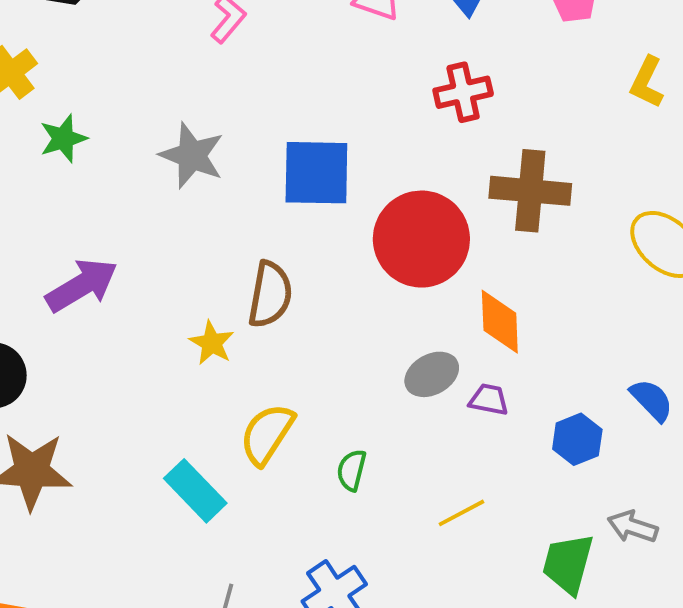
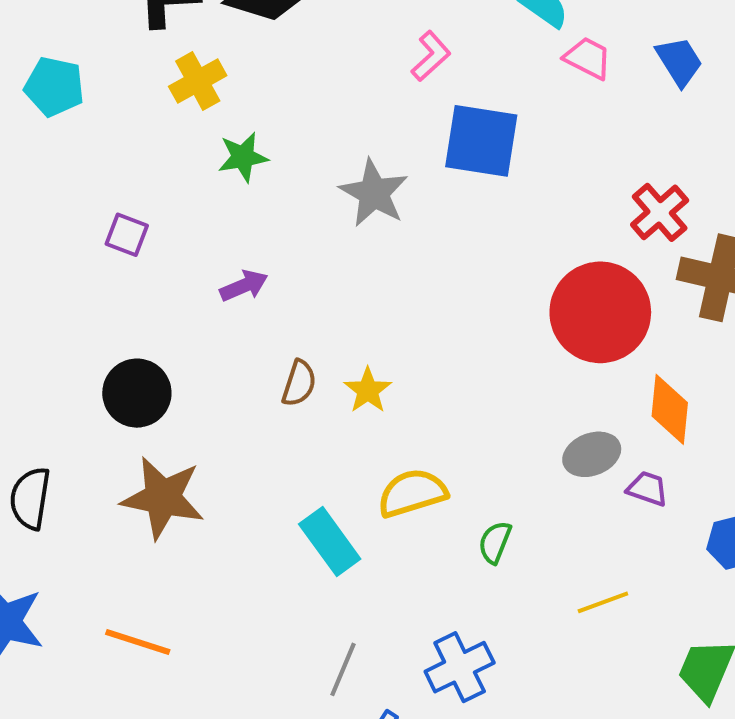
red cross: (463, 92) -> (660, 212), moved, turned -36
blue square: (316, 173) -> (481, 141), moved
purple arrow: (82, 285) -> (244, 286), moved, size x0.6
brown semicircle: (270, 294) -> (299, 383), moved, size x0.7
yellow semicircle: (267, 434) -> (412, 493), turned 32

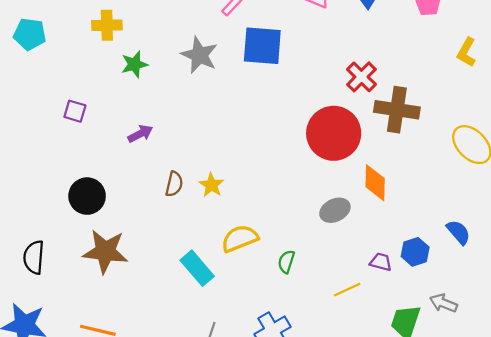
yellow cross: (198, 81) -> (107, 25), turned 32
gray star: (374, 193) -> (199, 55), moved
purple trapezoid: (647, 489) -> (381, 262), moved

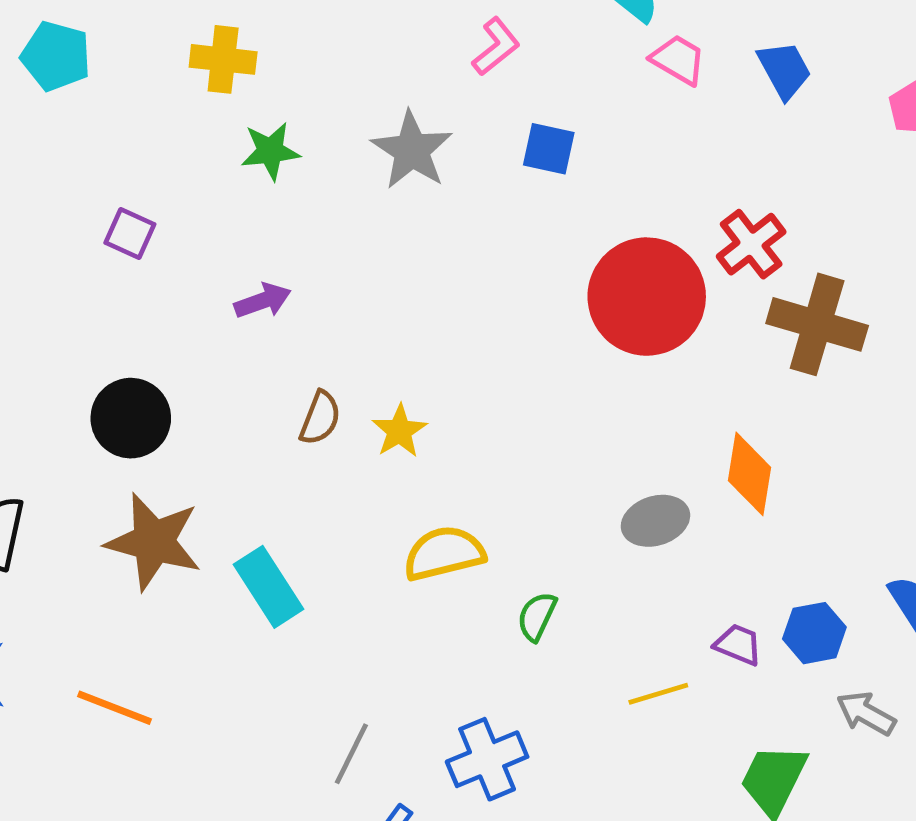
blue square: (262, 46) -> (549, 149), size x0.6
red circle: (334, 133) -> (647, 297), moved
cyan rectangle: (197, 268) -> (268, 587), moved
gray arrow: (443, 303) -> (866, 713), moved

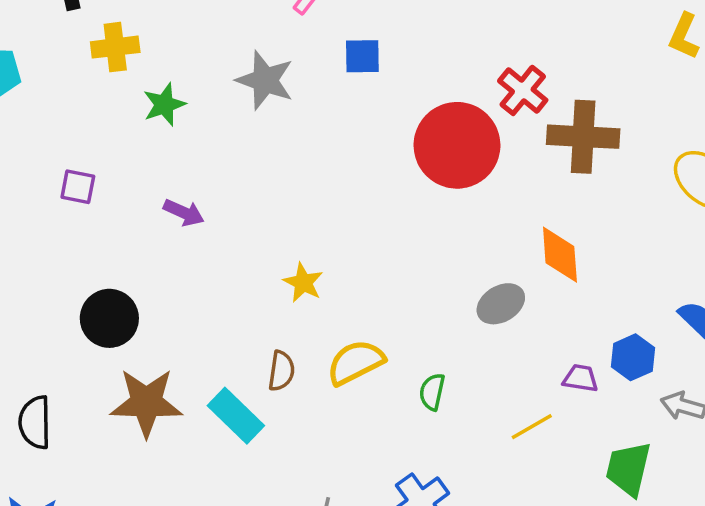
purple arrow: (263, 301) -> (184, 213), turned 57
brown semicircle: (320, 418) -> (281, 371), moved

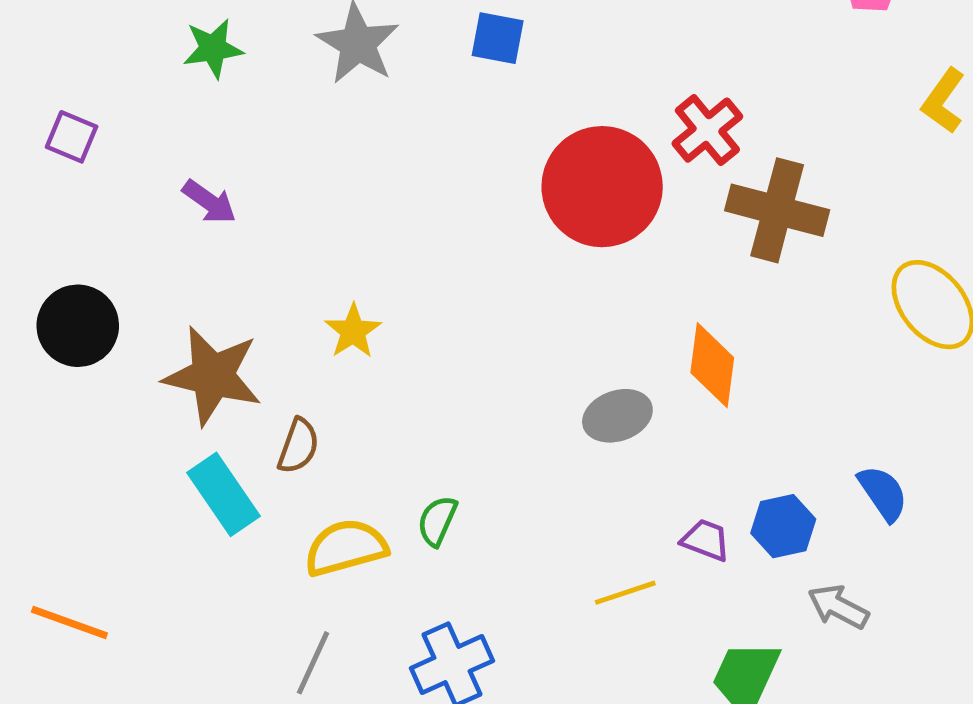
yellow semicircle: (355, 362) -> (346, 548), moved
green semicircle: (432, 392) -> (437, 521), moved
brown star: (146, 403) -> (213, 376), moved

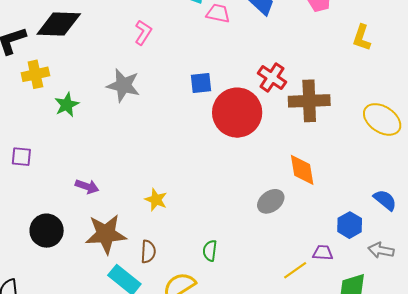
blue square: (498, 38) -> (201, 83), moved
purple arrow: (209, 202) -> (87, 186), moved
green semicircle: (437, 521) -> (210, 251), moved
purple trapezoid: (706, 540) -> (323, 253), moved

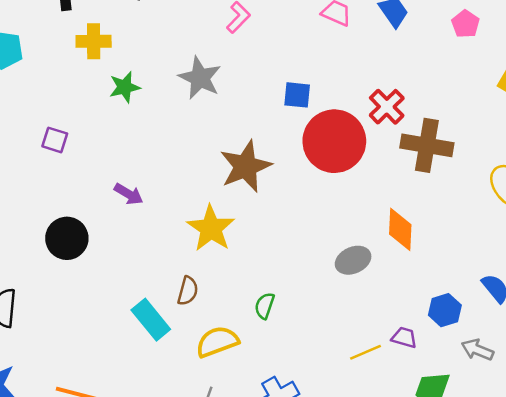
yellow star: (156, 200) -> (211, 228), size x1.6
brown star: (106, 234) -> (246, 166), moved, turned -30

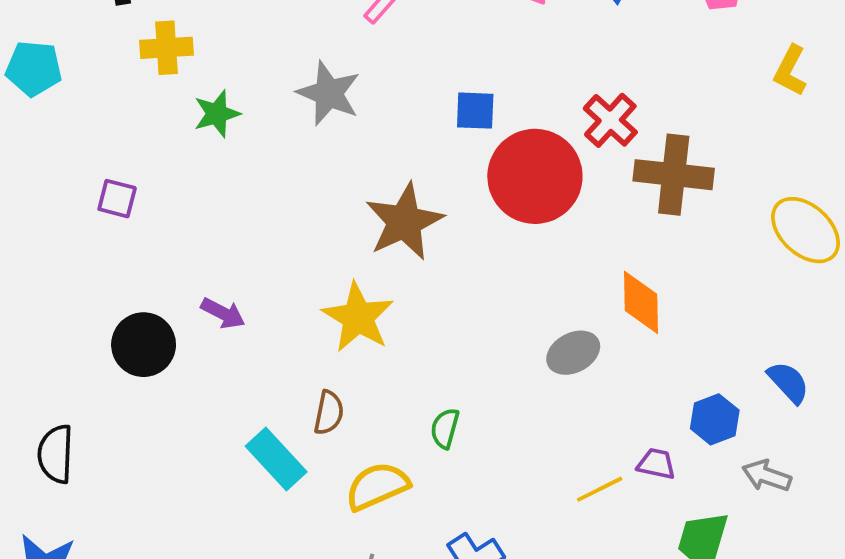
purple arrow: (129, 194) -> (223, 313), moved

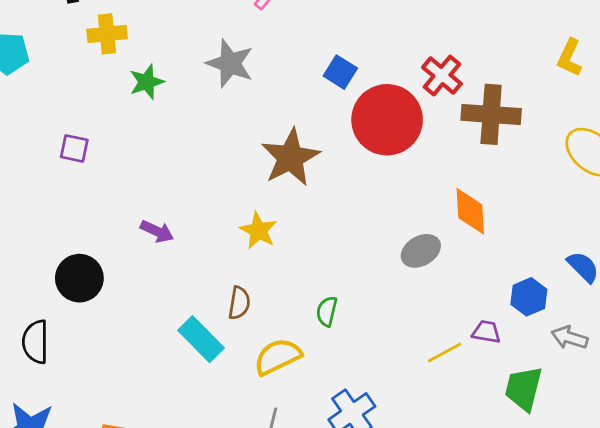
yellow L-shape: (790, 71) -> (570, 58), moved
blue square: (475, 111) -> (340, 72), turned 32
yellow star: (358, 317) -> (258, 231), size x0.7
black circle: (144, 345) -> (79, 278), moved

